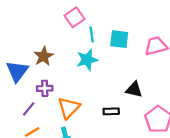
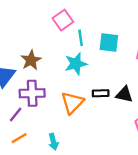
purple cross: (45, 88) -> (32, 93), size x1.5
orange triangle: (69, 108) -> (72, 103), moved
black rectangle: (111, 111) -> (101, 93), moved

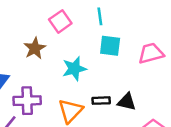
cyan line: (81, 38) -> (100, 16), moved
brown star: (31, 60) -> (35, 48), moved

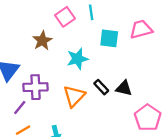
cyan line: (100, 16) -> (91, 12), moved
pink trapezoid: (151, 53) -> (141, 29), moved
black rectangle: (101, 101) -> (101, 87), turned 49

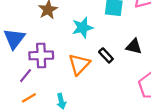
black triangle: (124, 88) -> (134, 47), moved

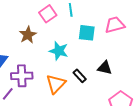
cyan star: (83, 28) -> (59, 51), turned 30

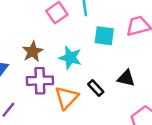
brown star: (28, 35) -> (33, 52), moved
purple cross: (22, 76) -> (40, 81), moved

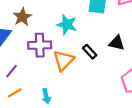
brown star: (33, 52) -> (22, 17), moved

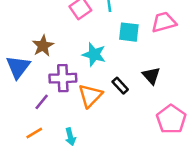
black triangle: (117, 43) -> (151, 76), turned 35
purple line: (11, 71) -> (42, 102), moved

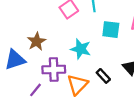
blue triangle: (18, 67) -> (15, 60), turned 35

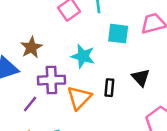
black rectangle: (103, 76) -> (109, 88), turned 48

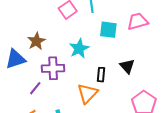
cyan star: (83, 56) -> (79, 48), turned 30
orange triangle: (79, 98) -> (88, 93), moved

